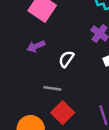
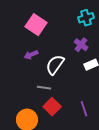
white semicircle: (66, 59) -> (55, 65), size x1.5

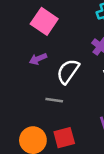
red square: (52, 107) -> (64, 138), moved, turned 30

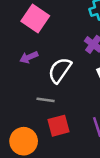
red square: (64, 138) -> (58, 126), moved

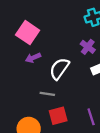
pink square: (35, 19) -> (28, 33), moved

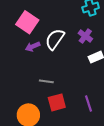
white semicircle: (59, 69) -> (55, 39), moved

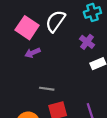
white semicircle: (55, 39) -> (55, 21), moved

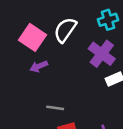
purple cross: (87, 42) -> (102, 54), size x1.5

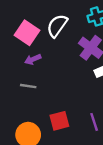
gray line: (55, 108) -> (28, 86), moved

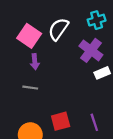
purple arrow: (33, 59) -> (35, 62), turned -72

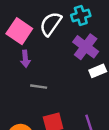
cyan cross: (97, 20) -> (81, 15), moved
gray line: (30, 88) -> (39, 87), moved

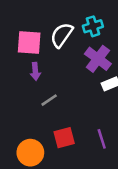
pink square: (19, 31) -> (29, 43), turned -30
gray line: (39, 87) -> (49, 100), turned -42

